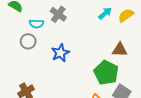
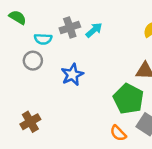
cyan arrow: (105, 13) -> (94, 30), moved
gray cross: (58, 14) -> (70, 27), turned 35

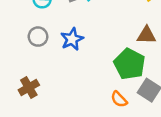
gray circle: (33, 61) -> (38, 37), moved

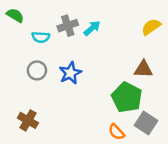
brown cross: (29, 88) -> (28, 120), turned -30

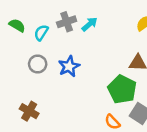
green semicircle: (15, 15) -> (17, 25), moved
cyan semicircle: (41, 37) -> (41, 33), turned 119

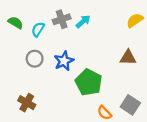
green pentagon: (122, 89) -> (89, 82), moved

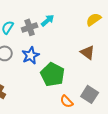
gray cross: (62, 19) -> (30, 27), moved
brown triangle: (128, 58) -> (88, 52), turned 35

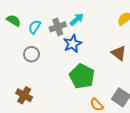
blue star: (31, 55) -> (72, 44), moved

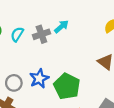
blue star: (72, 44) -> (39, 79), moved
gray circle: (31, 54) -> (14, 83), moved

